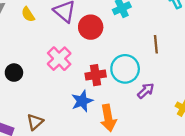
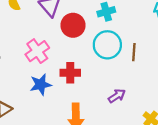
cyan circle: (125, 69) -> (107, 45), moved
blue star: (82, 101) -> (41, 84), moved

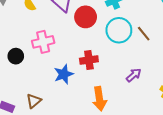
pink cross: (37, 51) -> (43, 42), moved, turned 30
brown line: (134, 52) -> (144, 34), turned -35

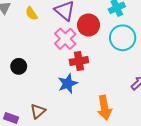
pink cross: (43, 42) -> (65, 39), moved, turned -30
red cross: (89, 60) -> (79, 61), moved

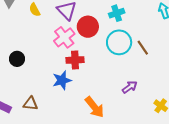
orange arrow: (104, 108) -> (95, 107), turned -35
brown triangle: (38, 111) -> (31, 104), turned 42

